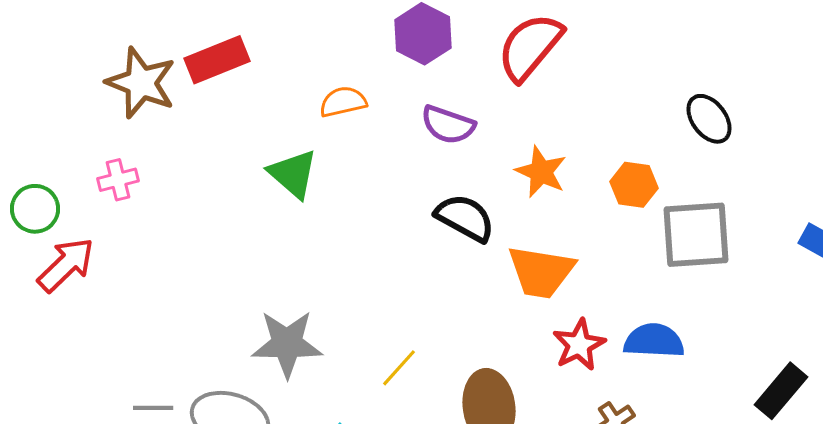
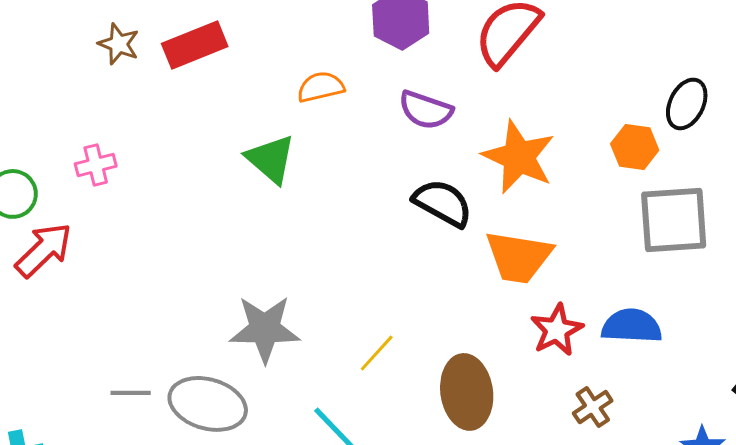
brown star: (141, 83) -> (119, 44), moved, size x0.6
black ellipse: (709, 119) -> (687, 104), turned 63
orange star: (541, 172) -> (519, 157), size x1.4
orange hexagon: (634, 185) -> (635, 147), moved

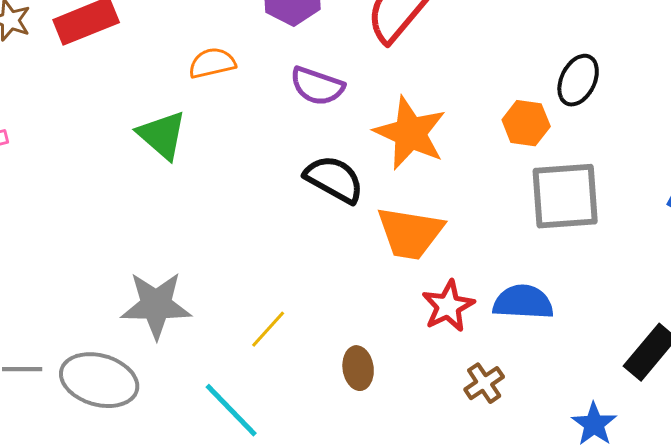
brown ellipse: (467, 392) -> (358, 368), size x0.6

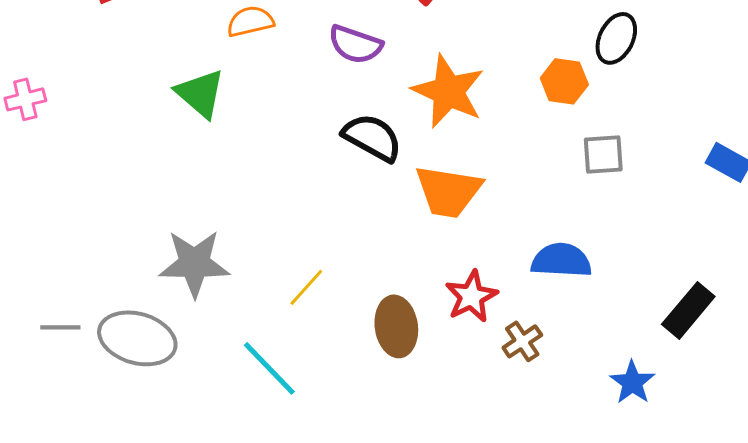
gray square: (565, 196) -> (603, 154), size x0.6
red star: (448, 306) -> (471, 296), moved
brown ellipse: (358, 368) -> (396, 326), size x1.4

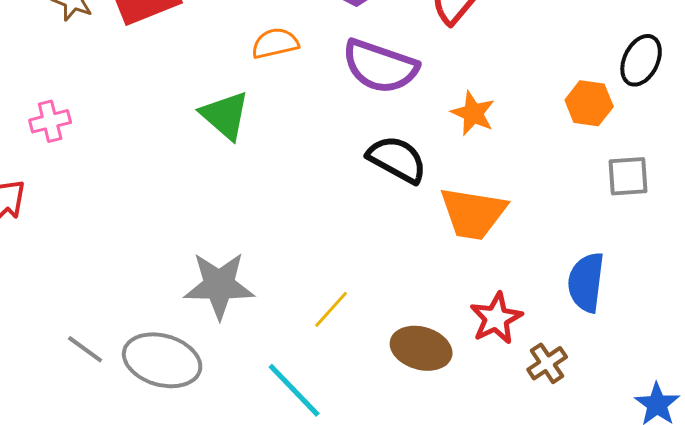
purple semicircle: (355, 44) -> (380, 66), size x1.4
orange star: (448, 91) -> (473, 113), size x0.6
blue semicircle: (561, 260) -> (586, 282), turned -86
brown ellipse: (396, 326) -> (421, 348), turned -66
gray line: (60, 327) -> (85, 349), turned 36

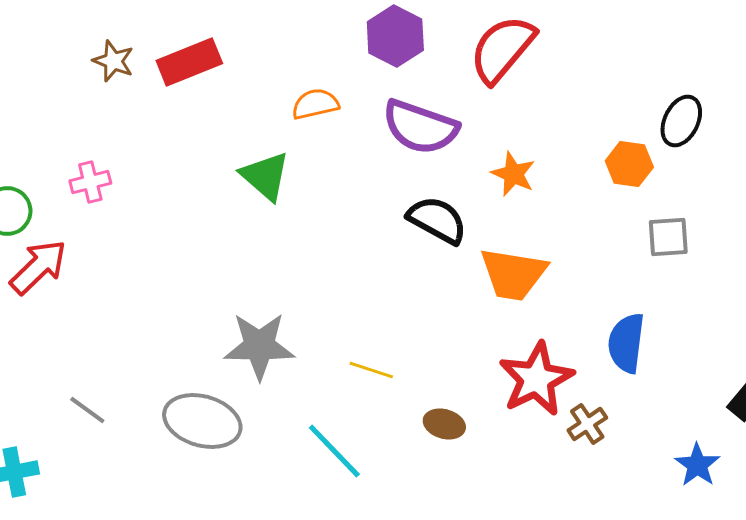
yellow line: (331, 309) -> (371, 370), turned 66
red star: (496, 318) -> (536, 379), size x1.4
brown ellipse: (421, 348) -> (444, 424), moved, size x0.7
gray line: (85, 349) -> (87, 410), moved

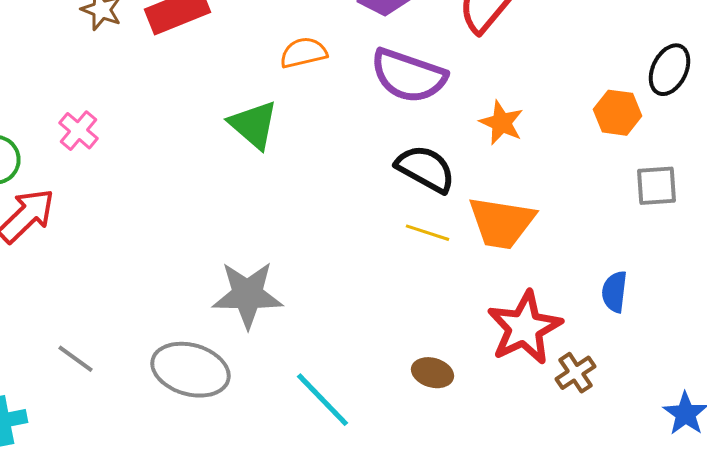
pink cross: (90, 182) -> (78, 131), turned -36
blue semicircle: (626, 343) -> (614, 292), size x0.7
yellow line: (371, 370) -> (428, 233), moved

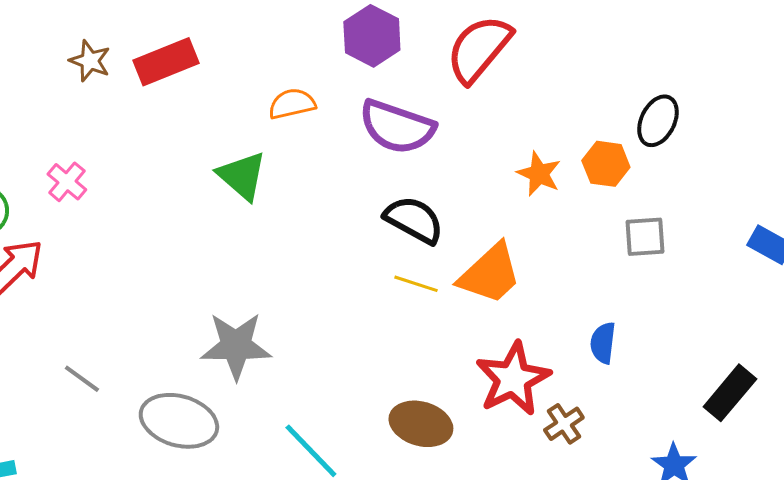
orange star: (502, 123) -> (539, 174), moved
orange trapezoid: (502, 223) -> (490, 274), turned -52
gray line: (76, 359) -> (82, 379), moved
brown ellipse: (432, 373) -> (421, 424), size x1.5

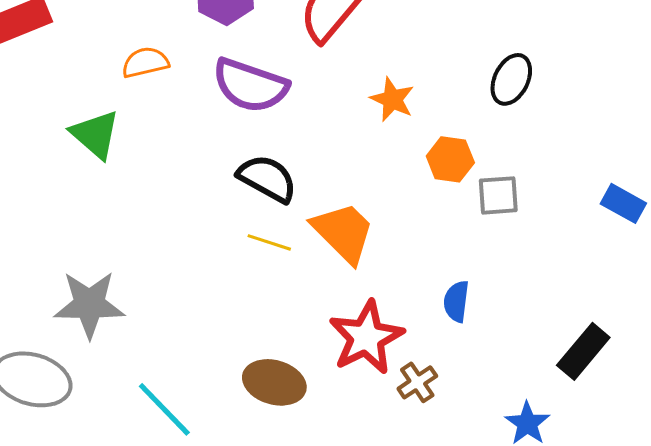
orange hexagon: (606, 164) -> (450, 159), moved
orange star: (539, 174) -> (392, 99), moved
orange trapezoid: (490, 274) -> (343, 232), turned -92

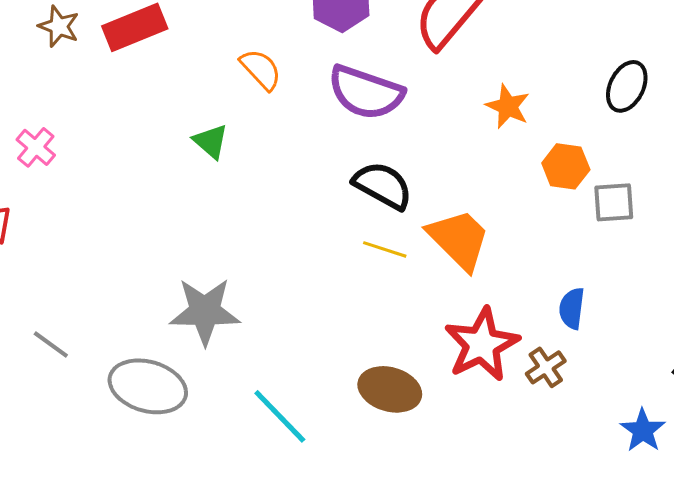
orange semicircle: (145, 62) -> (261, 69), turned 60
green triangle: (95, 134) -> (211, 141), size x0.7
brown cross: (417, 382) -> (546, 367), moved

